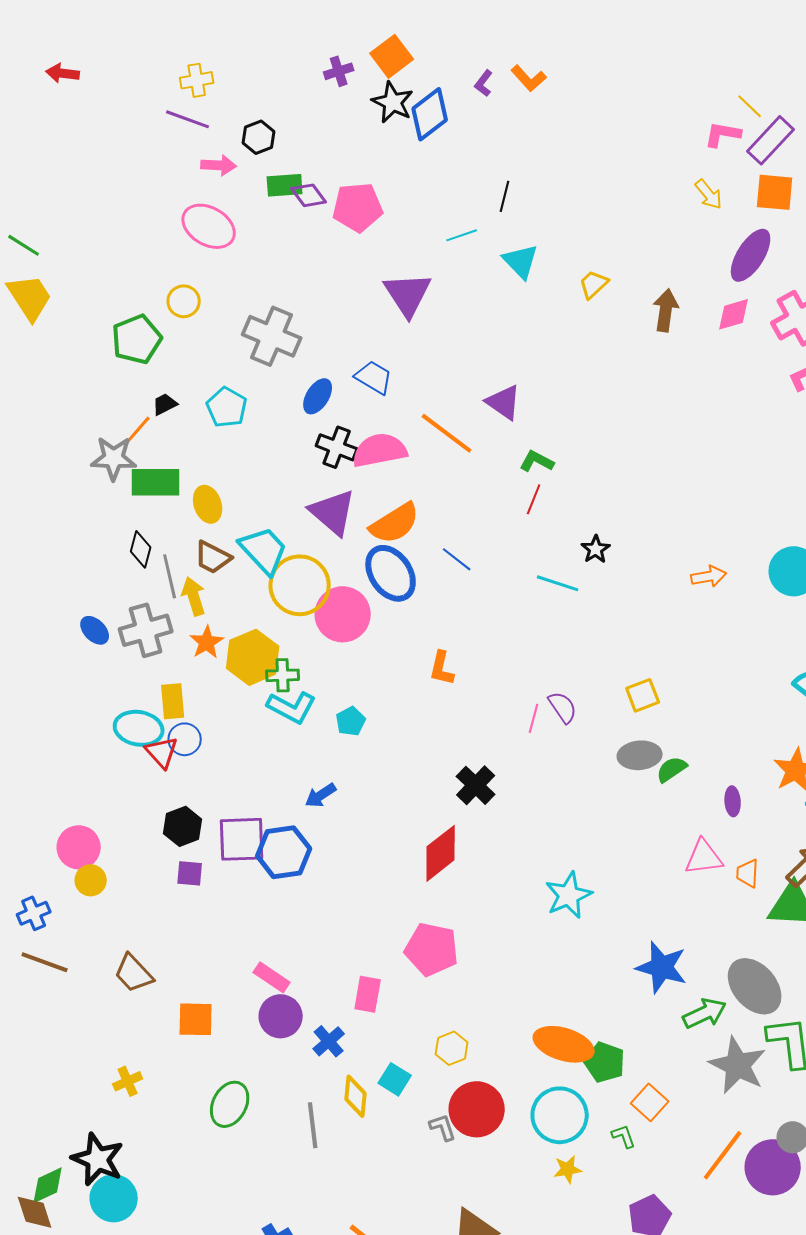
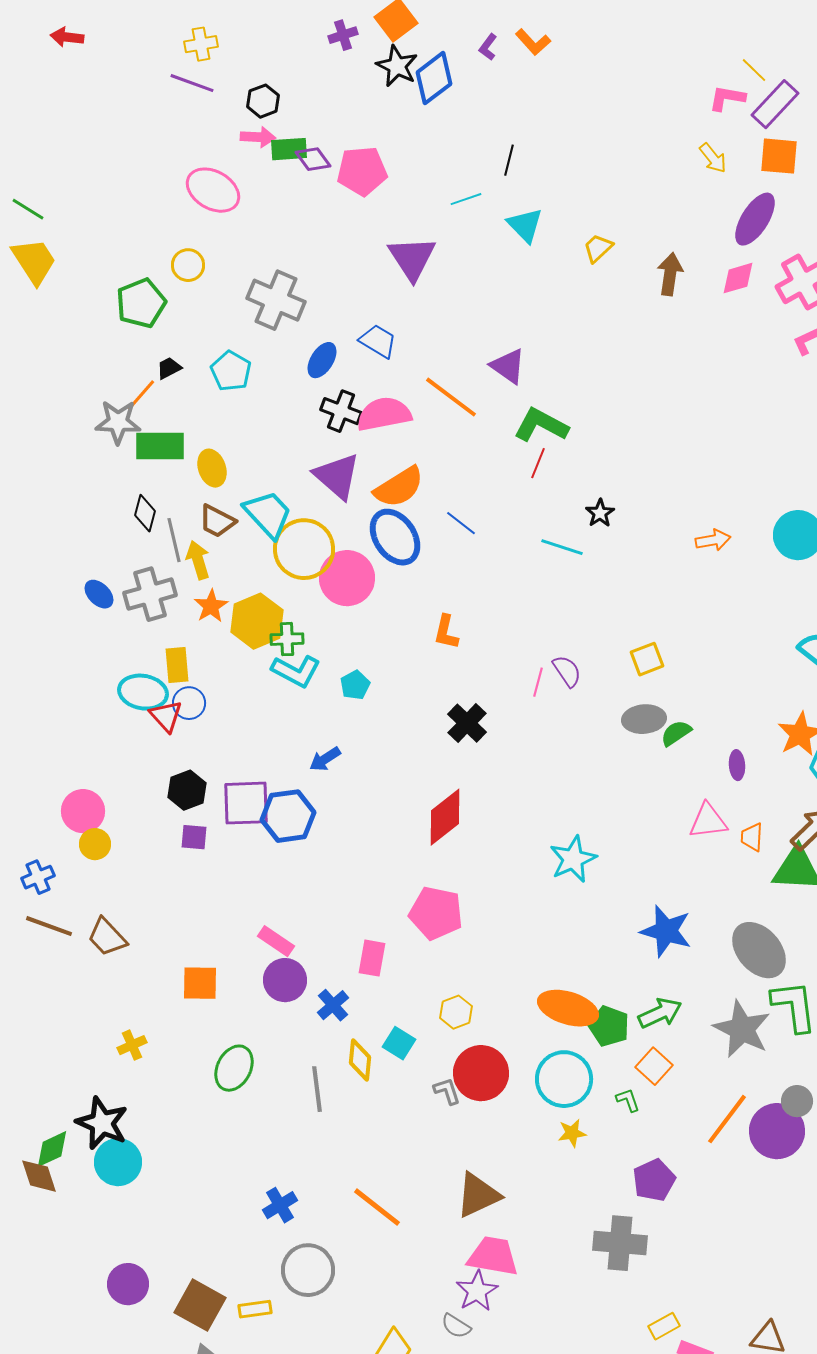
pink arrow: (219, 165) -> (258, 137), moved
green L-shape: (537, 461) -> (541, 425), size x1.6
black cross: (476, 785) -> (467, 723), moved
brown trapezoid: (134, 973) -> (107, 937), moved
green arrow: (705, 1013) -> (660, 1013), moved

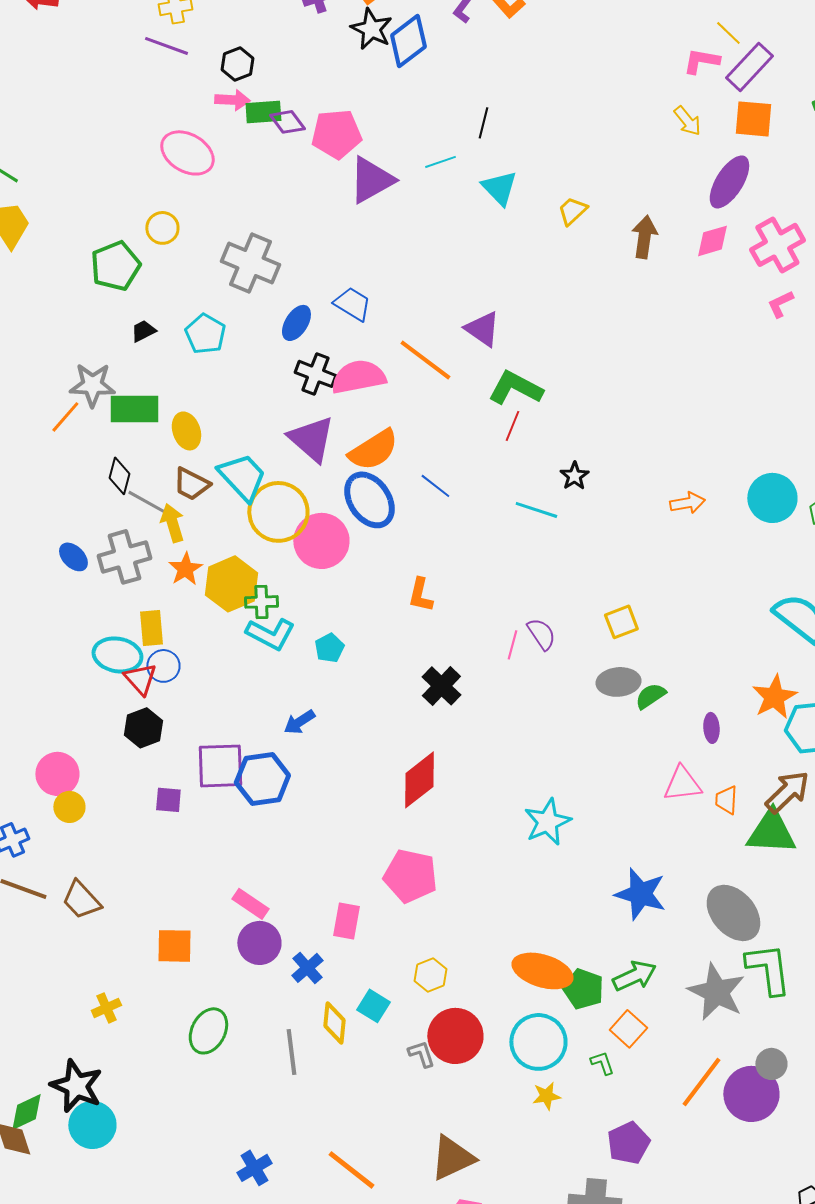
purple triangle: (412, 258) -> (371, 180), moved, turned 34
orange line: (141, 395) -> (65, 417), moved
gray line: (174, 540) -> (148, 503), turned -48
black hexagon: (187, 790) -> (143, 728), moved

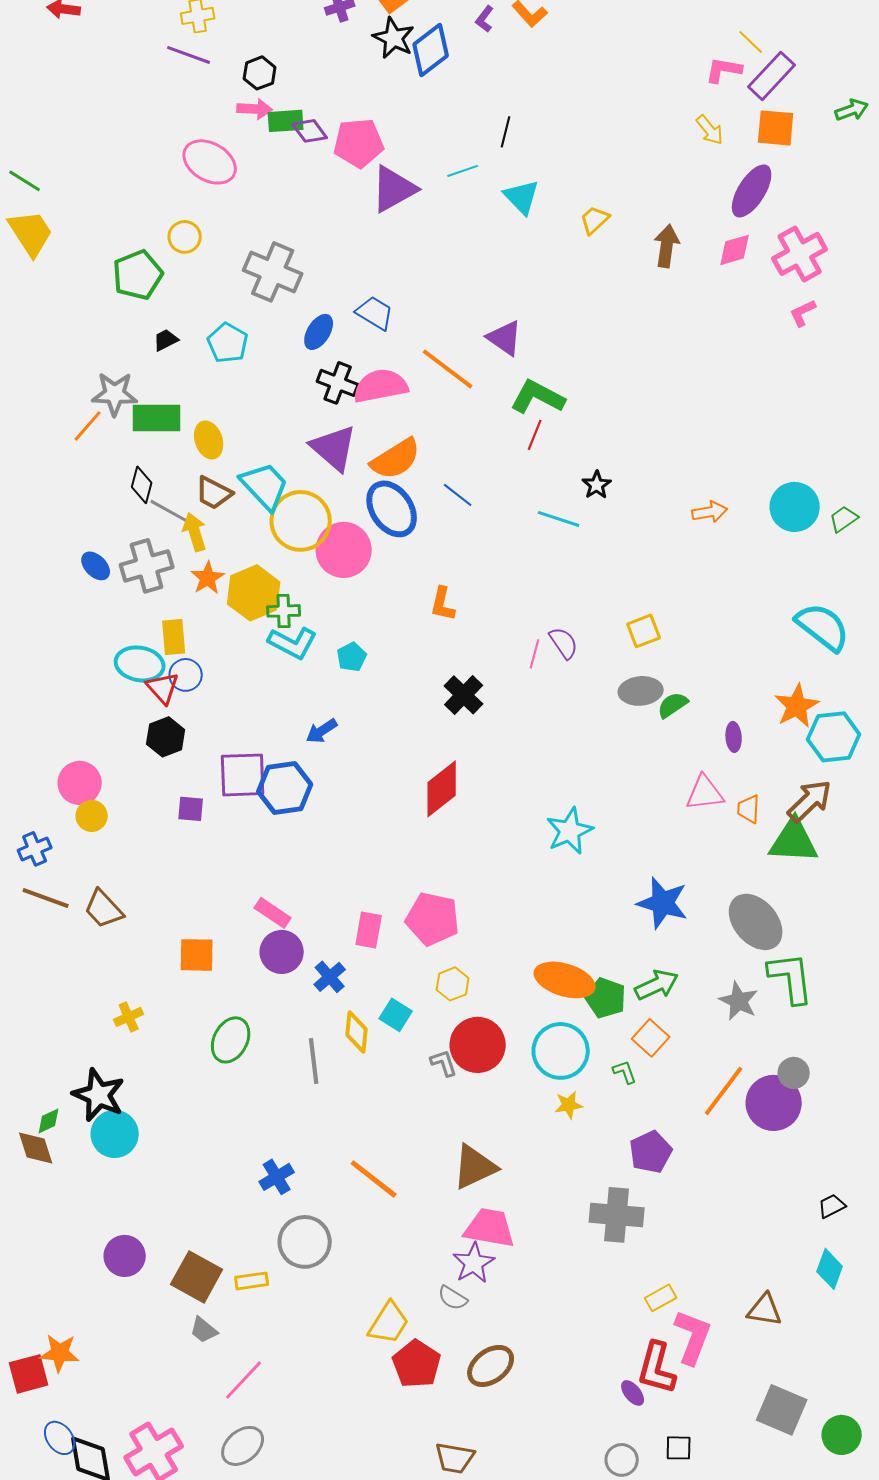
pink pentagon: (410, 876) -> (433, 919), moved
gray star: (716, 992) -> (739, 1001), size x0.7
green diamond: (26, 1112) -> (49, 1121), size x0.7

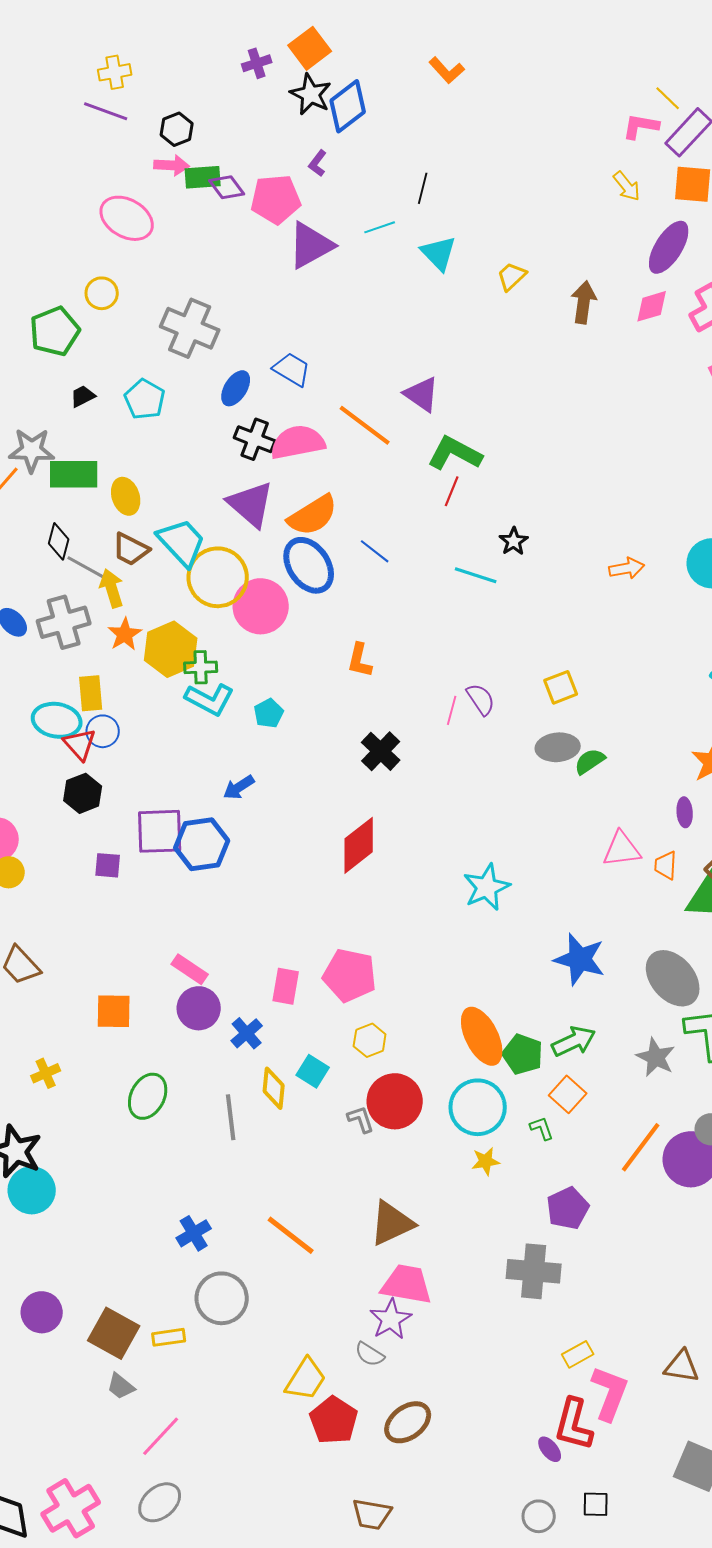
purple L-shape: (485, 19) -> (318, 163), moved
purple ellipse: (734, 737) -> (685, 812), moved
orange ellipse: (565, 980) -> (482, 1036), turned 46

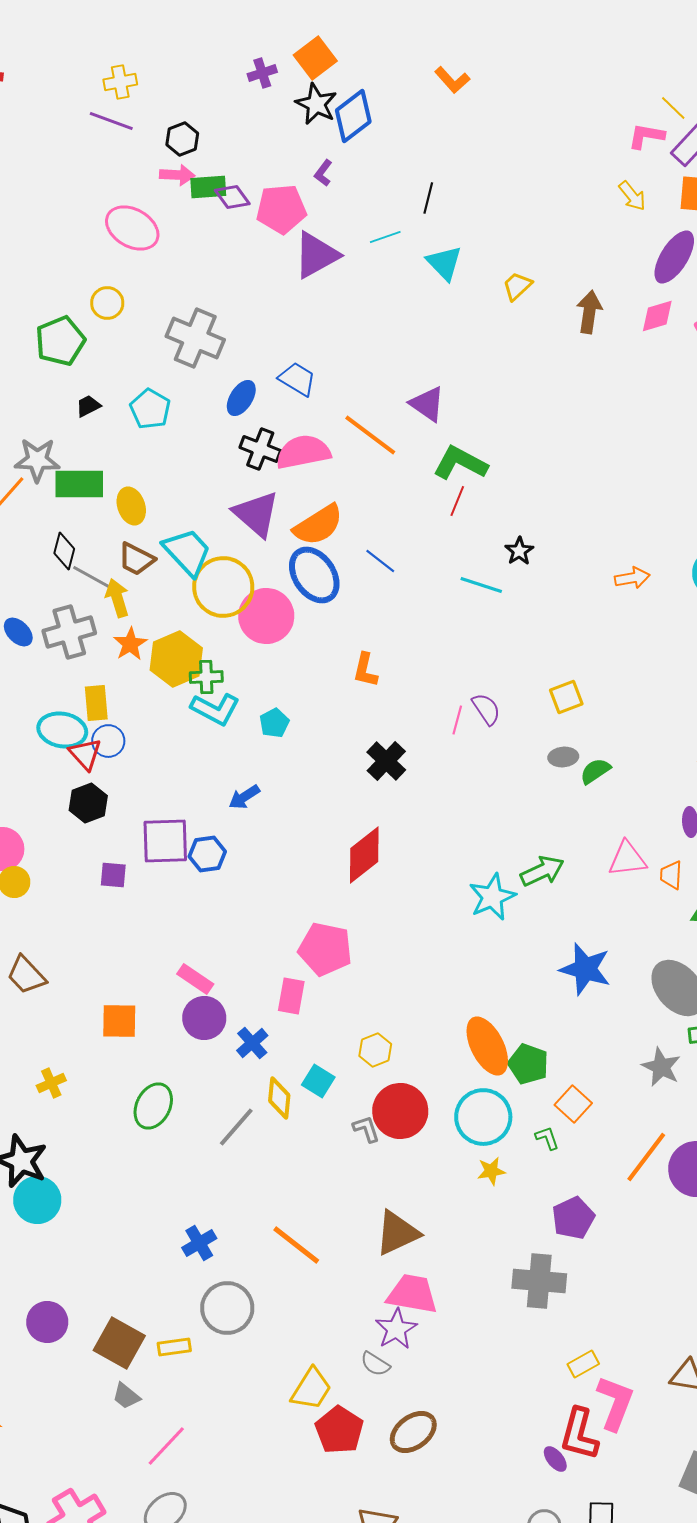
gray ellipse: (558, 747) -> (563, 757), size x0.7
blue hexagon: (202, 844) -> (207, 854), size x0.7
pink pentagon: (350, 975) -> (325, 949), moved
green arrow: (574, 1041) -> (542, 871), moved
gray line: (231, 1117) -> (236, 1127), turned 48

